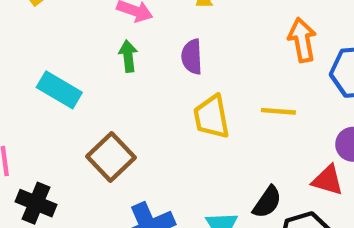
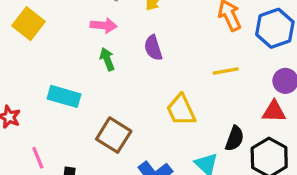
yellow trapezoid: (212, 117) -> (181, 110), moved

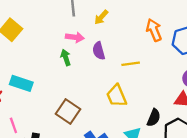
pink arrow: (104, 25) -> (75, 37), moved
yellow line: (226, 71) -> (131, 64), moved
cyan rectangle: (64, 96) -> (21, 83), moved

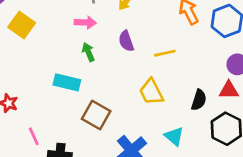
pink arrow: (75, 37) -> (85, 22), moved
cyan rectangle: (21, 83) -> (67, 82), moved
black semicircle: (154, 118) -> (199, 100), moved

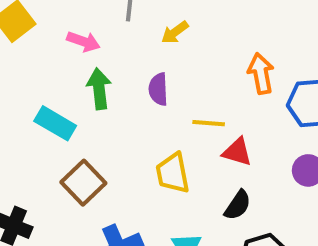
pink arrow: (85, 22) -> (83, 41), moved
green arrow: (88, 52) -> (99, 89), size x1.4
red triangle: (229, 90) -> (237, 152), moved

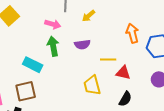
pink arrow: (83, 41) -> (53, 24), moved
purple semicircle: (158, 89) -> (82, 44), turned -91
brown square: (83, 183) -> (26, 91), moved, turned 35

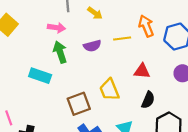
yellow arrow: (89, 16) -> (95, 13), turned -96
yellow line: (108, 60) -> (122, 38), moved
brown square: (26, 91) -> (79, 104), moved

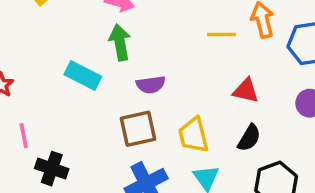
purple semicircle: (92, 46) -> (151, 85), moved
yellow trapezoid: (109, 90) -> (193, 135), moved

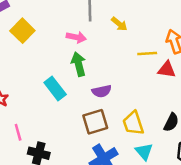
cyan rectangle: (83, 75) -> (55, 88), turned 30
red triangle: (246, 91) -> (167, 70), moved

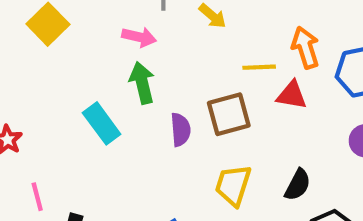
purple semicircle: (102, 91) -> (180, 130), turned -84
brown square: (95, 122) -> (229, 114), moved
yellow trapezoid: (133, 123) -> (233, 185), turned 35

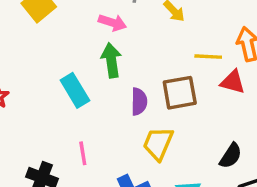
yellow trapezoid: (233, 185) -> (158, 143), moved
pink line: (37, 197) -> (83, 153), moved

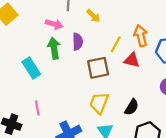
yellow line: (208, 57) -> (116, 44), turned -63
purple semicircle: (139, 102) -> (78, 42), moved
yellow trapezoid: (158, 143) -> (99, 103), moved

